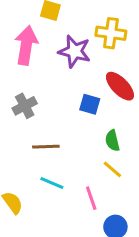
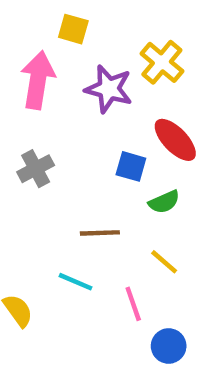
yellow cross: (111, 33) -> (162, 62), turned 32
green semicircle: (112, 141) -> (164, 202), moved, turned -100
brown line: (46, 147) -> (100, 233), moved

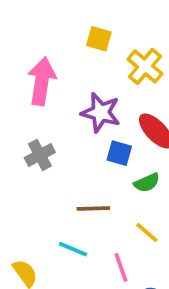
yellow square: (73, 29) -> (99, 39), moved
purple star: (109, 89) -> (101, 113), moved

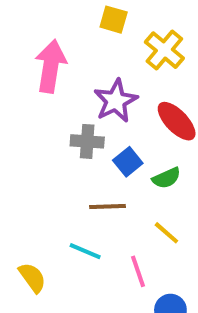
purple star: (101, 113) -> (116, 101), turned 30
blue square: (119, 153) -> (128, 162), moved, turned 35
gray cross: (40, 155) -> (87, 141), moved, turned 32

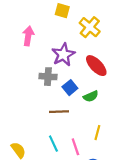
pink arrow: (51, 66) -> (28, 36), size x0.7
yellow line: (166, 233) -> (97, 133), moved, turned 64
cyan line: (85, 251) -> (53, 144), moved, turned 42

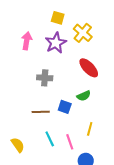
purple star: (63, 55) -> (56, 43), moved
blue square: (70, 88) -> (65, 107), moved, turned -32
brown line: (59, 112) -> (41, 112), moved

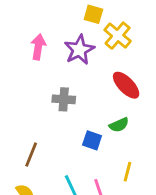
yellow square: (58, 18) -> (93, 14), moved
brown line: (41, 112) -> (31, 155), moved, turned -66

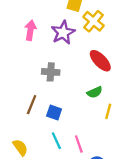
blue square: (92, 140) -> (54, 113), moved
brown line: (31, 155) -> (32, 105), moved
yellow line: (127, 172) -> (108, 111), moved

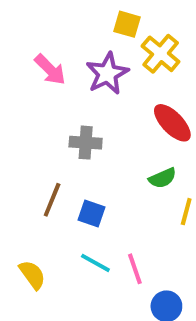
pink arrow: (30, 30) -> (50, 70), turned 126
cyan line: (56, 141) -> (95, 263), turned -36

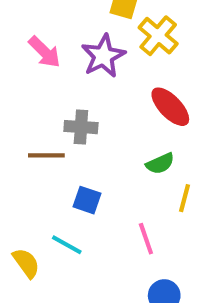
brown line: (52, 200) -> (46, 155), moved, turned 68
cyan line: (95, 263) -> (67, 245), moved
pink line: (135, 269) -> (146, 239), moved

